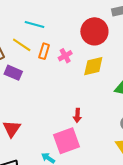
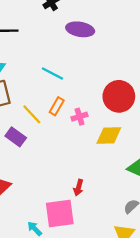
yellow line: (22, 45) -> (32, 114), moved
purple rectangle: (13, 73) -> (16, 137), moved

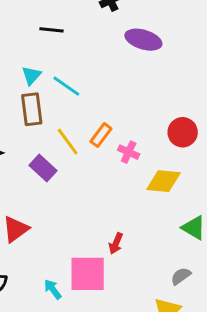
cyan line: (52, 73) -> (66, 86), moved
red circle: (119, 96) -> (183, 132), size x0.7
pink cross: (79, 117) -> (129, 152), turned 35

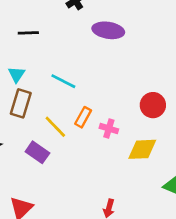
cyan line: (66, 86) -> (63, 81), moved
brown rectangle: (32, 109) -> (21, 103), turned 32

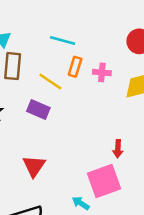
cyan line: (63, 81) -> (63, 40), moved

